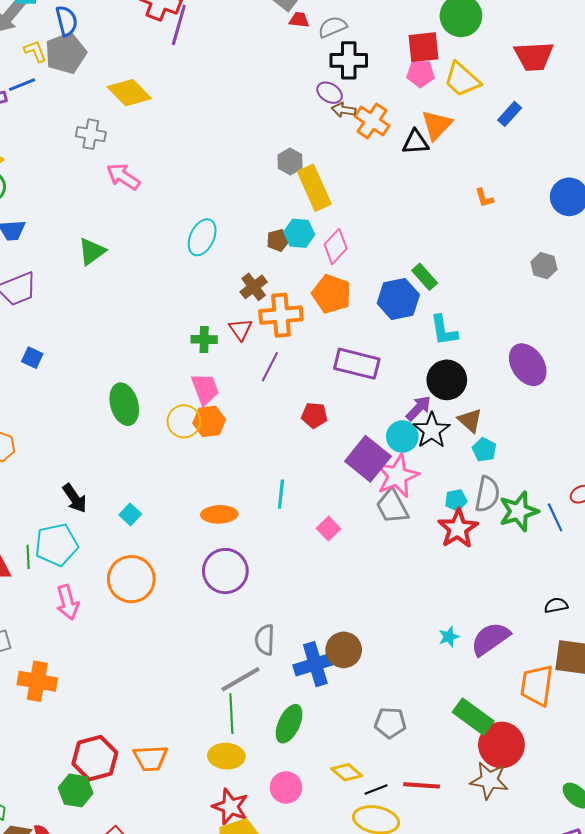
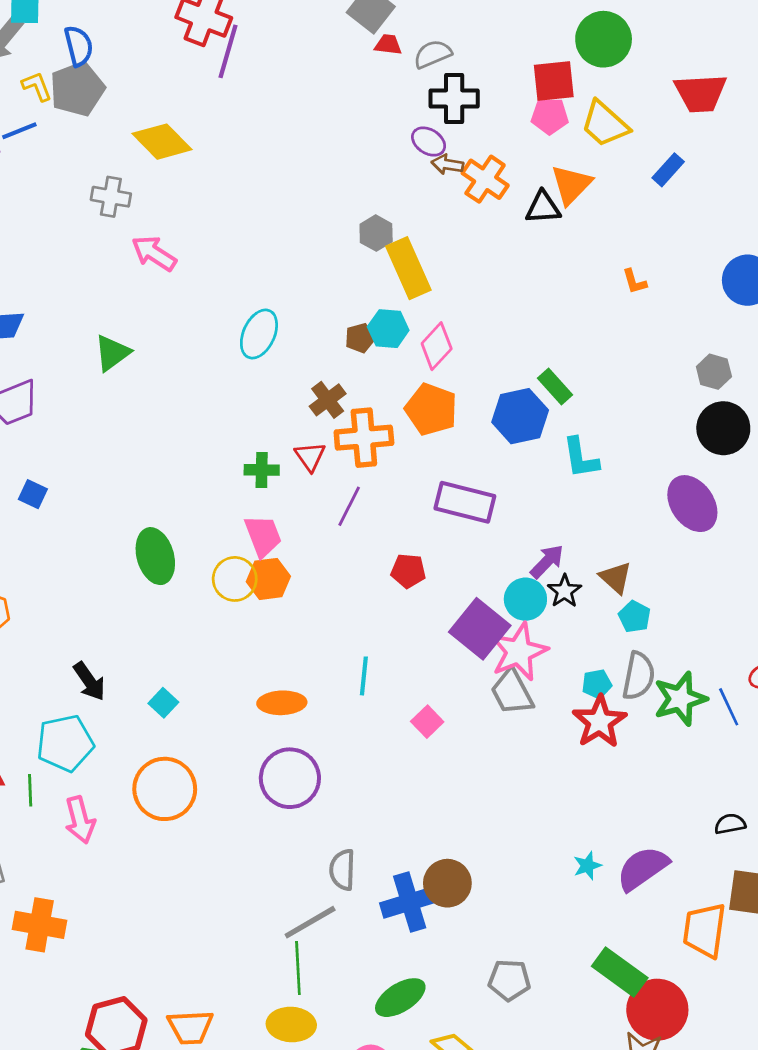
black circle: (447, 380) -> (723, 428), moved
black star: (432, 430) -> (564, 591), size x0.7
green line: (28, 557) -> (30, 790), moved
green ellipse: (289, 724) -> (400, 998), moved, turned 33

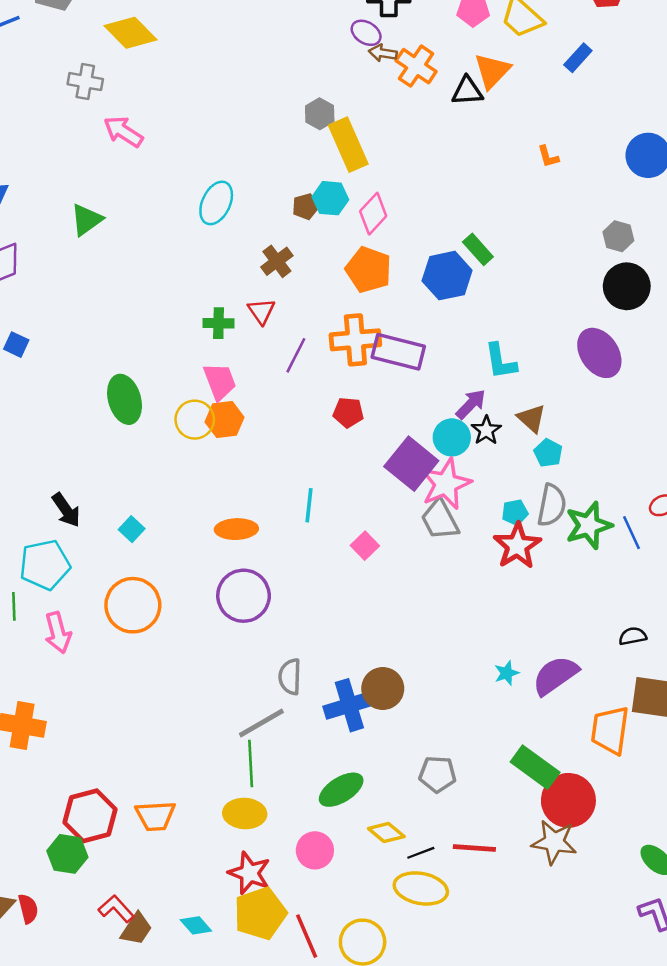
orange cross: (364, 438) -> (355, 340), moved
cyan L-shape: (581, 458) -> (501, 361), moved

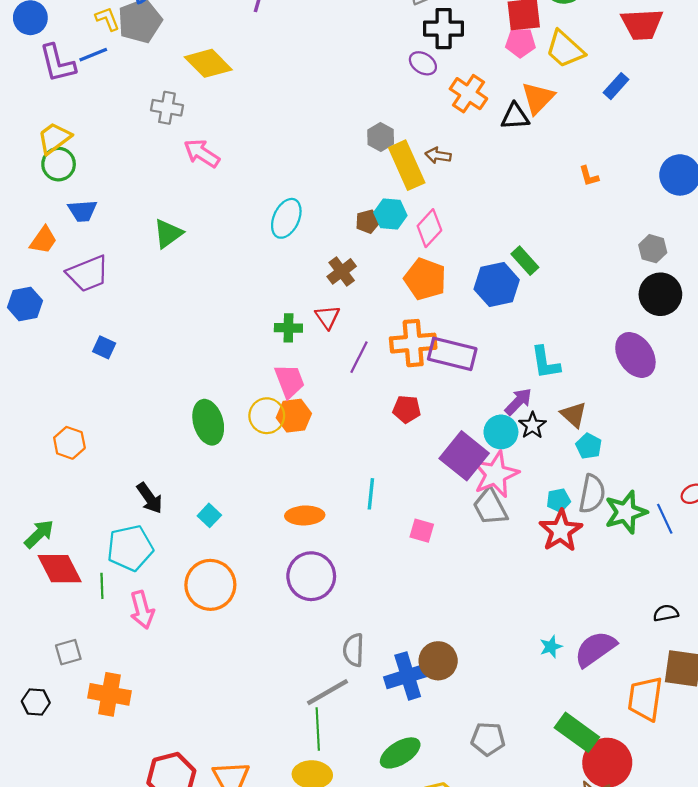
brown arrow: (383, 53) -> (438, 155), moved
green ellipse: (125, 399) -> (208, 422), moved
pink square: (365, 546) -> (422, 531), turned -30

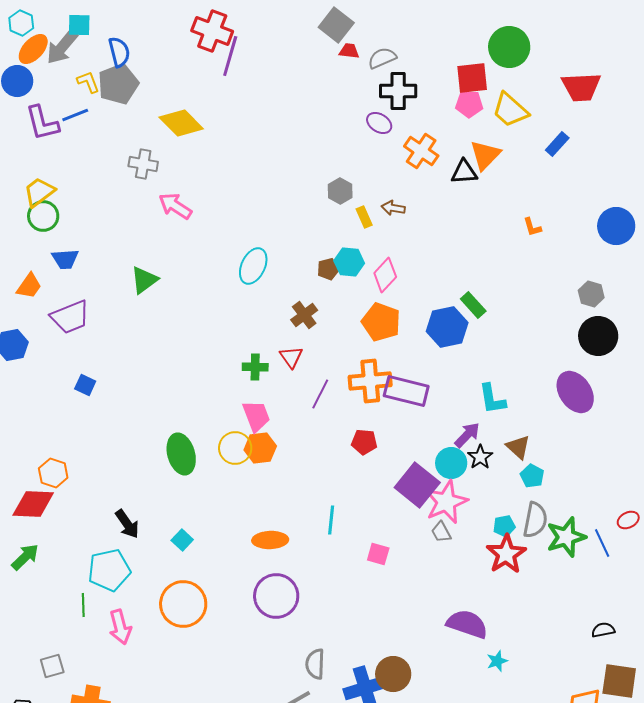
yellow rectangle: (407, 165) -> (364, 217), size x0.5
gray trapezoid: (490, 507) -> (441, 532), size x0.6
red diamond: (60, 569) -> (33, 504), moved, turned -60
purple semicircle: (595, 649) -> (467, 624), moved, turned 54

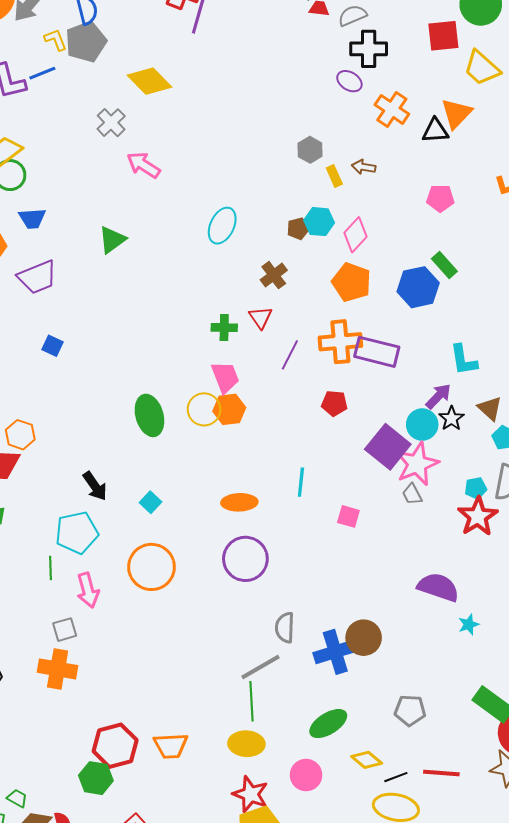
pink pentagon: (469, 104) -> (440, 198), moved
gray cross: (143, 164) -> (111, 123), turned 36
gray square: (52, 666) -> (65, 630), moved

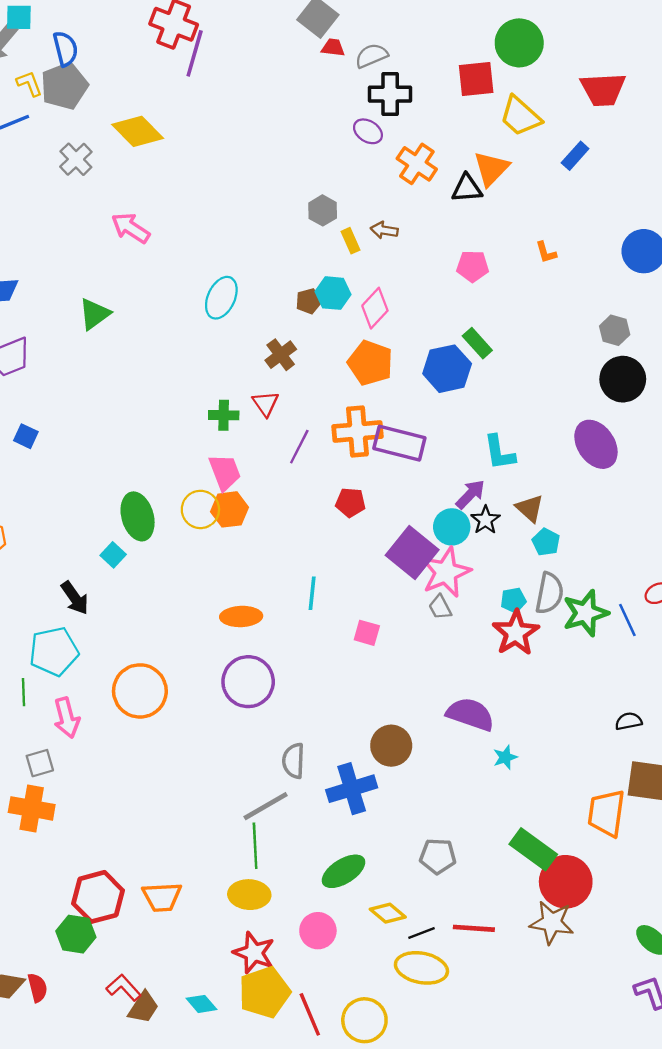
gray cross: (111, 123) -> (76, 159), moved
cyan square: (150, 502) -> (113, 555), moved
brown circle: (364, 638) -> (391, 746), moved

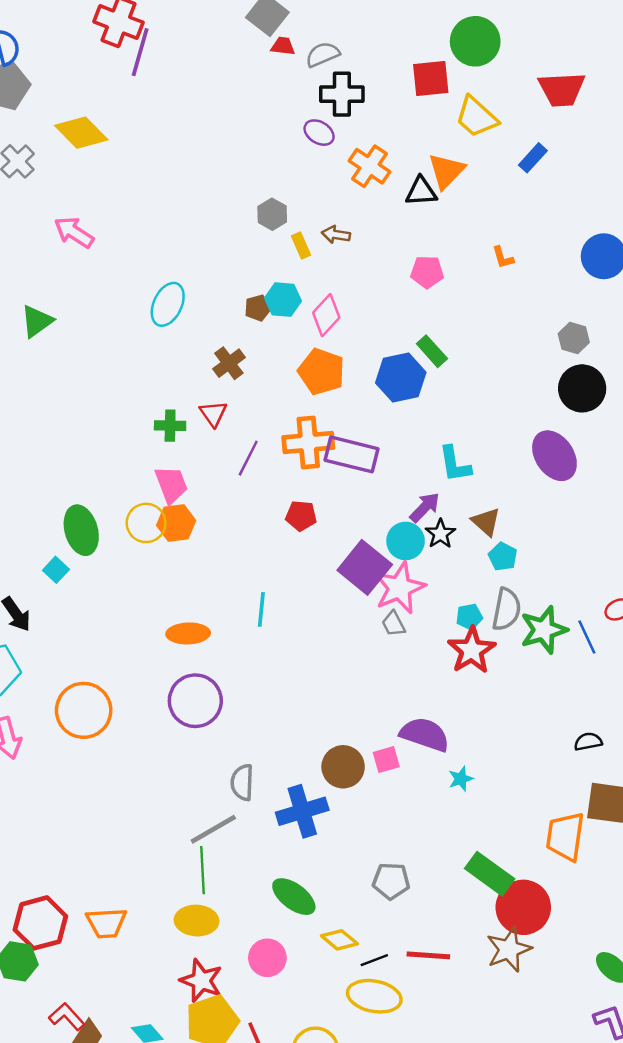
pink square: (367, 633) -> (386, 760), moved, turned -32
green ellipse: (344, 871) -> (294, 897), turned 69
brown star: (552, 922) -> (509, 949), turned -30

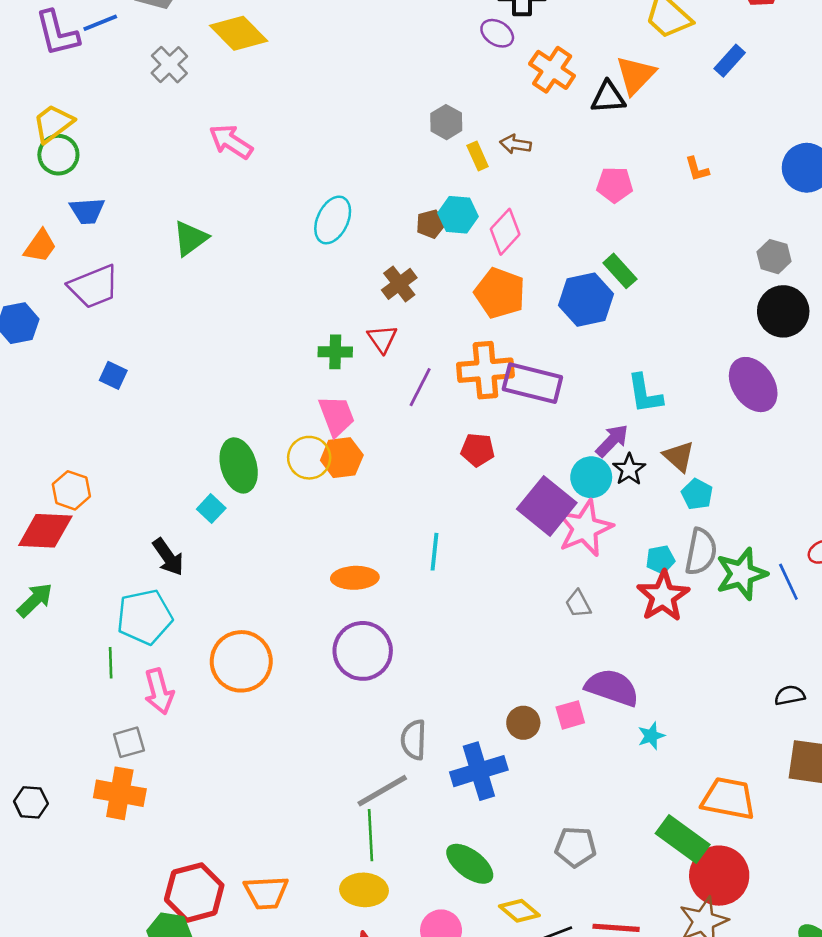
gray trapezoid: (394, 624) -> (578, 604), moved
brown circle: (343, 767) -> (523, 723), size x0.7
orange trapezoid: (565, 836) -> (728, 798), moved, turned 93

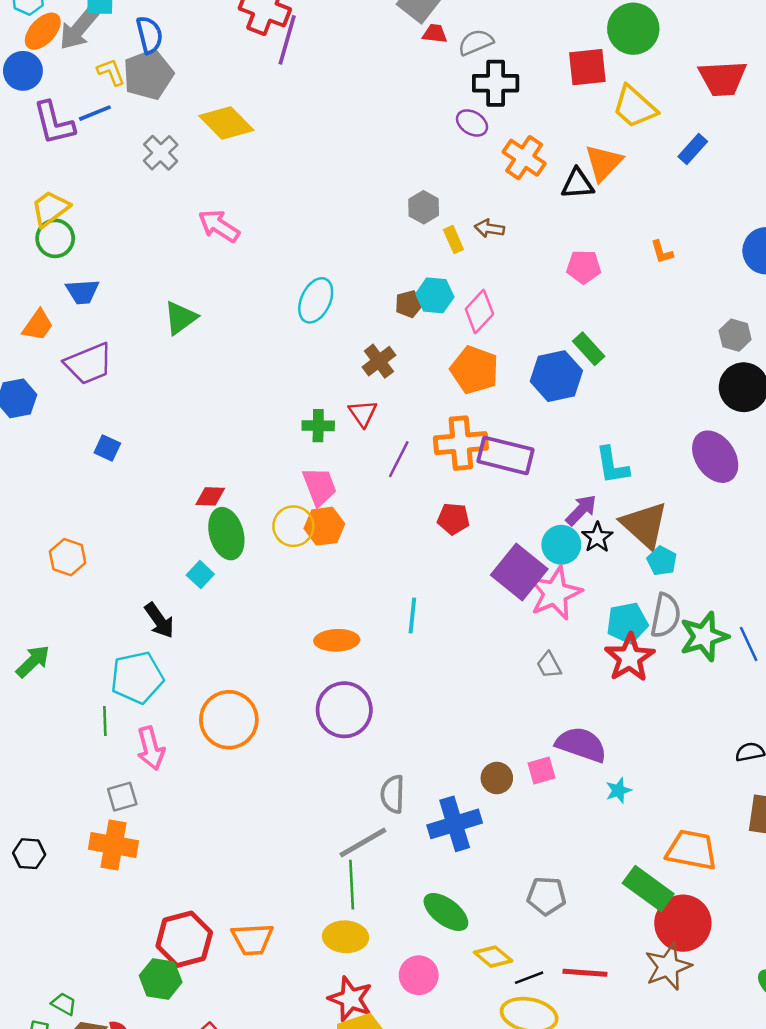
brown triangle: (679, 456) -> (644, 525), size x1.6
red diamond: (45, 531) -> (210, 496), moved, size x0.6
cyan pentagon: (660, 560) -> (627, 623), size x1.5

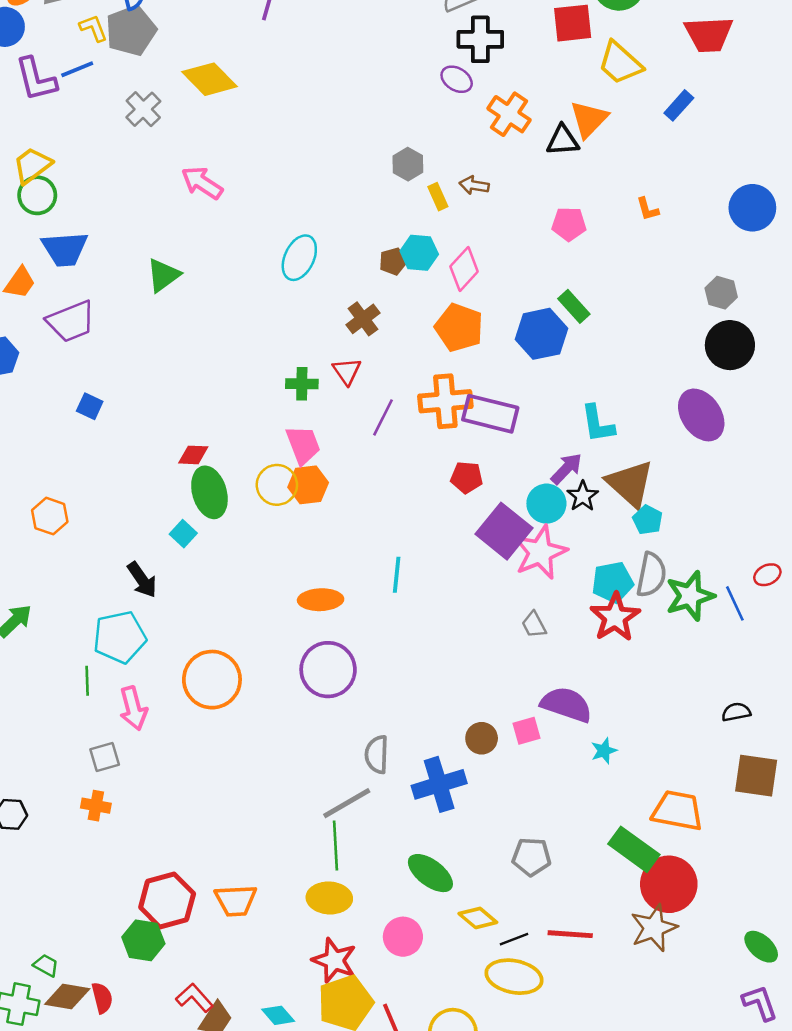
blue trapezoid: (82, 292) -> (65, 249), size x1.4
red pentagon: (453, 519) -> (467, 477), moved
orange cross: (113, 845) -> (96, 806), size x0.6

